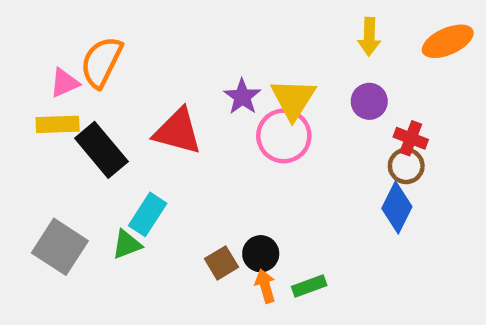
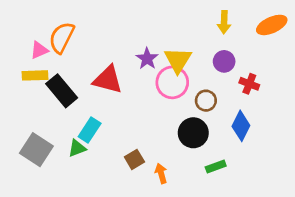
brown circle: (406, 166) -> (206, 101), moved
black circle: (261, 254) -> (193, 133), moved, size x1.4
green rectangle: (309, 286) -> (216, 166), moved

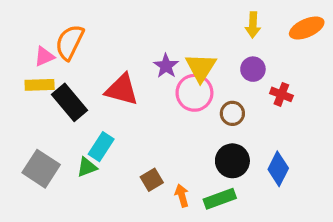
blue diamond: (241, 126) -> (278, 169), moved
black circle: (193, 133) -> (232, 161), moved
green rectangle: (216, 166) -> (220, 199), moved, size x1.4

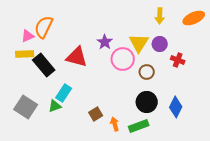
yellow triangle: (201, 68) -> (139, 43), moved

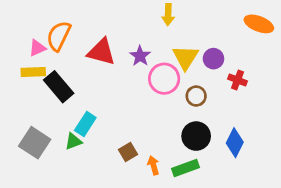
yellow arrow: (160, 16) -> (168, 15), moved
orange ellipse: (194, 18) -> (259, 24), turned 45
red triangle: (77, 57) -> (101, 52), moved

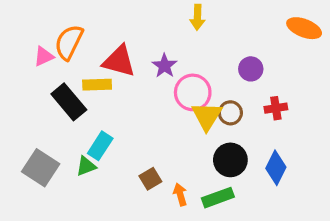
yellow triangle: (185, 57) -> (207, 116), moved
yellow rectangle: (33, 72) -> (97, 85), moved
red cross: (238, 80) -> (276, 108), moved, turned -30

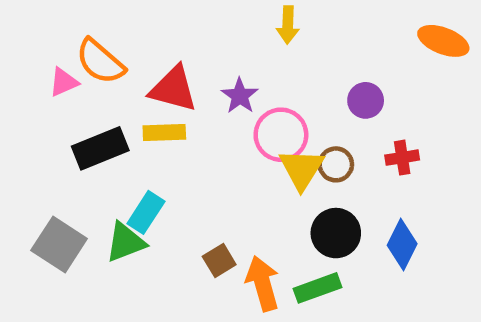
orange semicircle: (69, 42) -> (100, 62), turned -75
yellow rectangle: (97, 85) -> (164, 132), moved
black rectangle: (69, 102) -> (100, 148), turned -72
green triangle: (86, 166) -> (125, 242), size x1.4
orange arrow: (180, 194) -> (263, 283), size x1.6

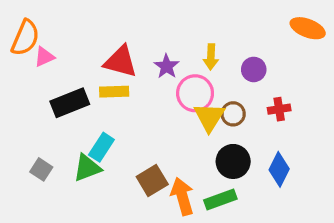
yellow arrow: (288, 25) -> (211, 57), moved
orange semicircle: (100, 62) -> (25, 38), moved, turned -108
gray square: (59, 244) -> (41, 169), size x0.6
brown square: (219, 260) -> (152, 180), size x1.4

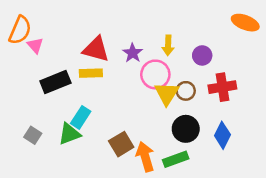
pink triangle: (44, 57) -> (35, 45), turned -48
red cross: (279, 109) -> (222, 87), size x1.5

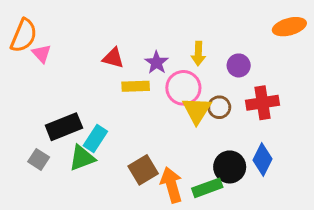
orange ellipse: (245, 23) -> (289, 27), turned -36
red triangle: (96, 49) -> (113, 58), size x0.7
yellow rectangle: (91, 73) -> (136, 86), moved
black rectangle: (55, 82) -> (64, 127), moved
black circle: (186, 129) -> (230, 167), moved

